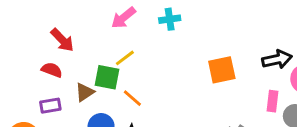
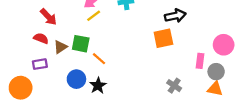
yellow line: (125, 58) -> (94, 16), moved
black arrow: (277, 59) -> (175, 16), moved
brown triangle: (85, 92) -> (60, 47), moved

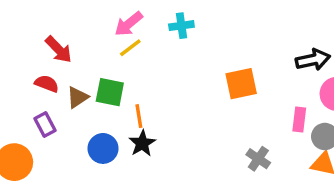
black arrow: (175, 16) -> (313, 60), moved
orange line: (99, 59) -> (139, 116), turned 40
purple rectangle: (40, 64) -> (45, 125), turned 72
black star: (98, 86) -> (142, 143), moved

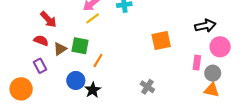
orange line: (139, 116) -> (98, 60), turned 40
black star: (142, 143) -> (93, 90), moved
gray cross: (258, 159) -> (147, 87), moved

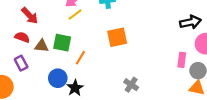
orange square: (161, 40) -> (117, 37), moved
brown triangle: (60, 49) -> (42, 46), turned 40

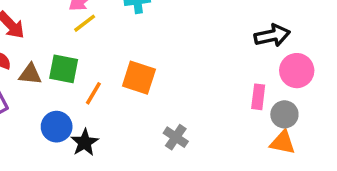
orange square: (117, 37) -> (139, 78), moved, turned 30

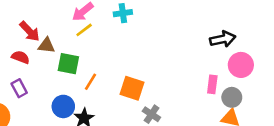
brown triangle: (30, 74) -> (46, 46), moved
orange square: (139, 78) -> (132, 88), moved

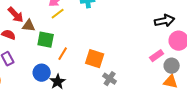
pink rectangle: (212, 84) -> (157, 56), turned 48

